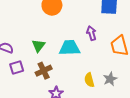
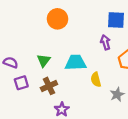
purple arrow: (91, 33) -> (105, 42), moved
yellow semicircle: (89, 80) -> (96, 80), moved

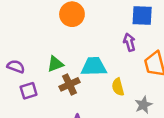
green triangle: (44, 60) -> (55, 64), turned 32
brown cross: (49, 86) -> (69, 84), moved

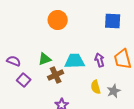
purple arrow: (129, 42) -> (100, 60), moved
yellow semicircle: (118, 87) -> (96, 87), moved
purple square: (29, 91) -> (24, 80), turned -32

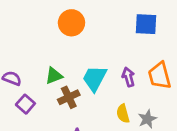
cyan trapezoid: (75, 61) -> (95, 78), turned -60

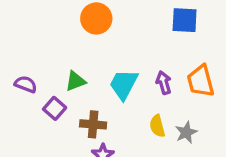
brown cross: (69, 97) -> (93, 124), moved, turned 30
purple square: (25, 104) -> (55, 108), moved

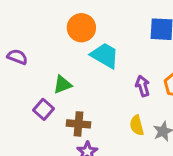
purple semicircle: (26, 84) -> (17, 57), moved
cyan trapezoid: (124, 84) -> (105, 55), moved, turned 92

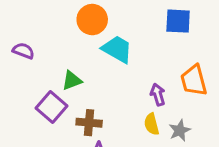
purple arrow: (143, 86) -> (158, 95), moved
purple square: (44, 109) -> (52, 107), size x1.4

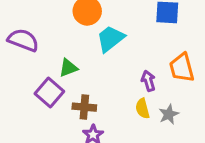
cyan trapezoid: (117, 49) -> (111, 39), turned -68
purple semicircle: (23, 51) -> (23, 40), size x1.5

